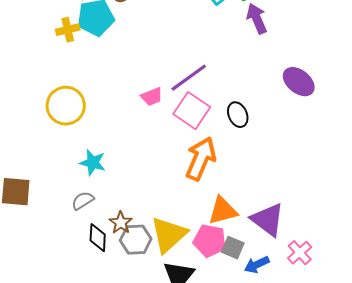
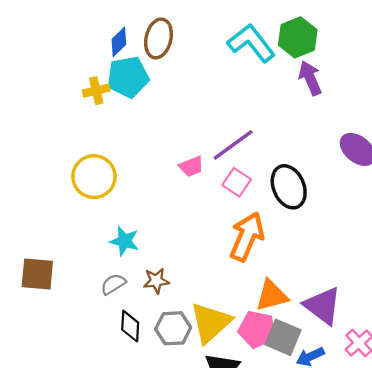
pink square: (192, 111) -> (237, 182), size x0.7
black ellipse: (238, 115) -> (289, 187), size x1.5
brown star: (121, 223) -> (156, 281), moved, turned 30
gray square: (233, 248) -> (283, 337), size x1.4

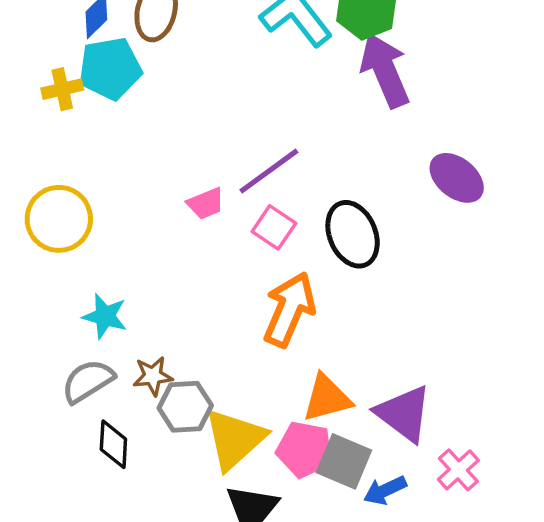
purple arrow: (310, 78) -> (385, 70), size x1.4
gray semicircle: (113, 284) -> (88, 381), size x1.4
gray hexagon: (173, 328) -> (185, 407), moved

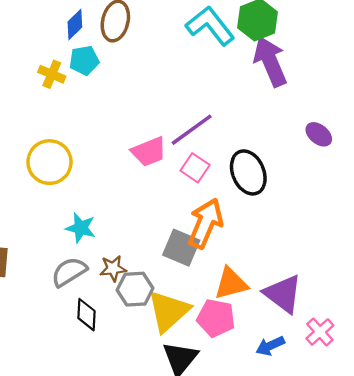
cyan pentagon: (110, 69) -> (84, 60), size x0.7
yellow cross: (62, 89) -> (52, 74), turned 36
purple ellipse: (457, 178) -> (319, 134), size x0.7
pink trapezoid: (206, 204) -> (149, 152), size x1.4
gray square: (344, 461) -> (181, 248), moved

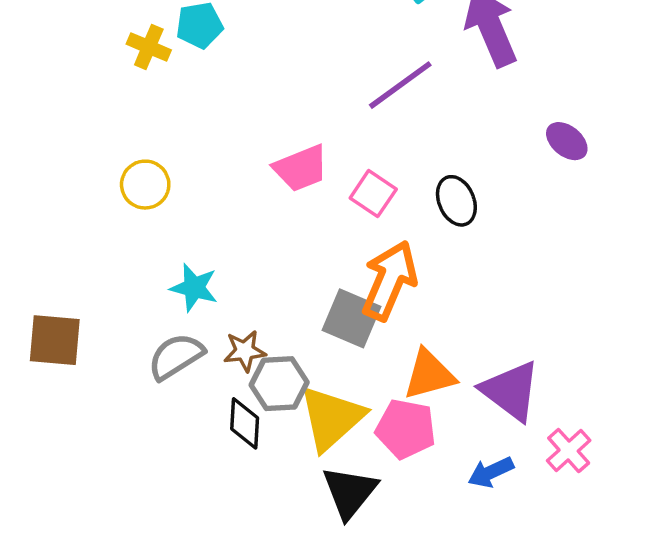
purple line: (192, 130) -> (400, 85), moved
yellow circle: (49, 162) -> (145, 185), size x0.7
black ellipse: (248, 172) -> (456, 201), size x0.7
black diamond: (86, 315) -> (245, 423), moved

